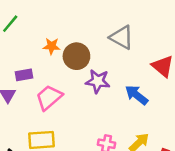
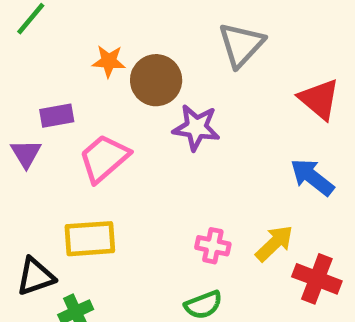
gray triangle: (122, 37) -> (241, 45), turned 44
blue arrow: (137, 95) -> (312, 177), moved

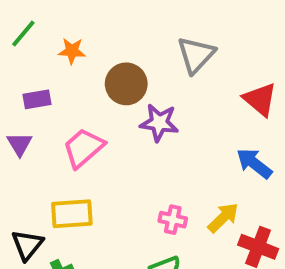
orange star: (109, 61) -> (72, 51), moved
purple rectangle: (57, 116) -> (37, 99), moved
black triangle: (35, 276) -> (27, 245), turned -32

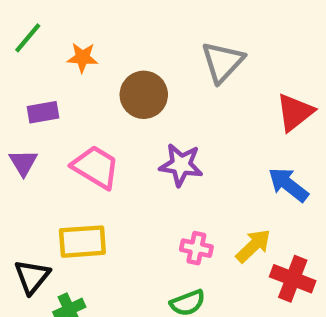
red triangle: (260, 99) -> (295, 112), turned 42
purple star: (159, 123) -> (181, 165), moved
pink trapezoid: (84, 148) -> (96, 167), turned 72

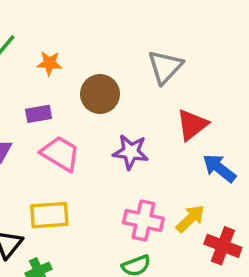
purple rectangle: (43, 112) -> (39, 114), moved
red triangle: (295, 112) -> (192, 125), moved
pink cross: (196, 248) -> (143, 220), size x1.5

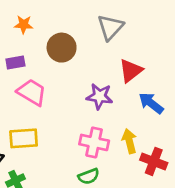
purple star: (131, 152) -> (100, 96), moved
yellow arrow: (190, 219) -> (129, 141), turned -60

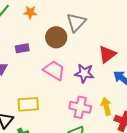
orange star: (24, 25) -> (30, 12), moved
gray triangle: (110, 27) -> (76, 22), moved
pink trapezoid: (32, 92) -> (54, 70), moved

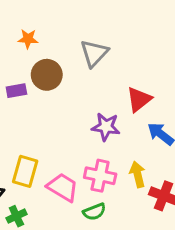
brown circle: (56, 37) -> (47, 75), moved
pink trapezoid: (54, 70) -> (63, 187), moved
yellow rectangle: (28, 104) -> (25, 171), turned -70

